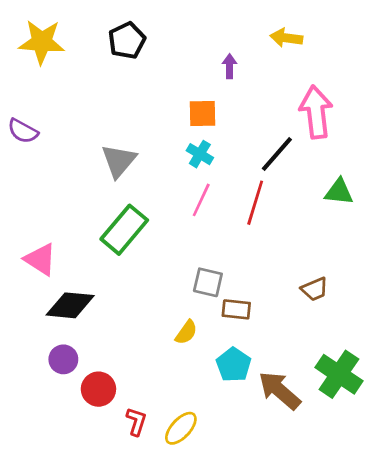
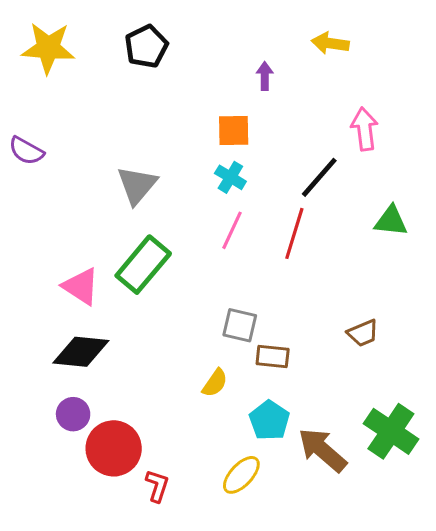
pink arrow: (316, 112) -> (364, 129), size x0.7
pink triangle: (40, 259) -> (81, 286), moved
red circle: (98, 389) -> (114, 448), size x1.4
yellow ellipse: (181, 428) -> (241, 475), moved

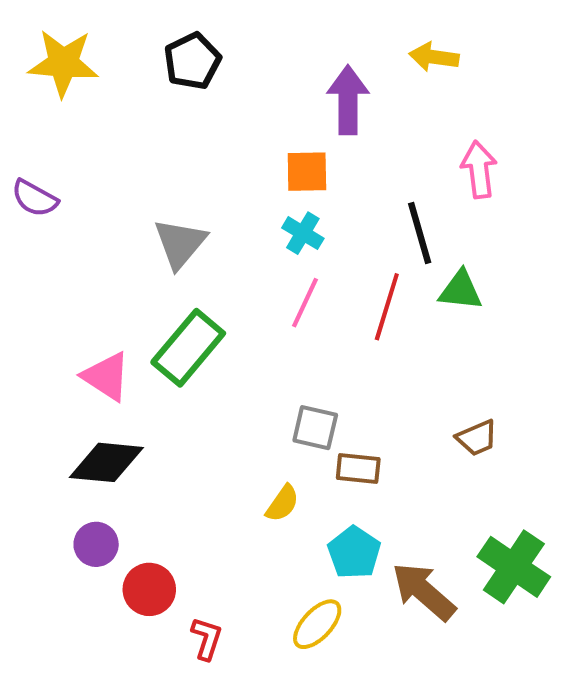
purple arrow: (265, 76) -> (348, 100), size x1.8
black line: (319, 177) -> (420, 233), turned -57
green triangle: (391, 221) -> (461, 290), moved
red circle: (114, 448) -> (149, 589), size x0.7

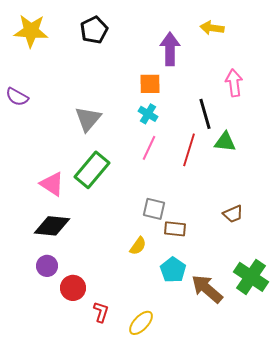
yellow ellipse: (317, 624) -> (141, 323), moved

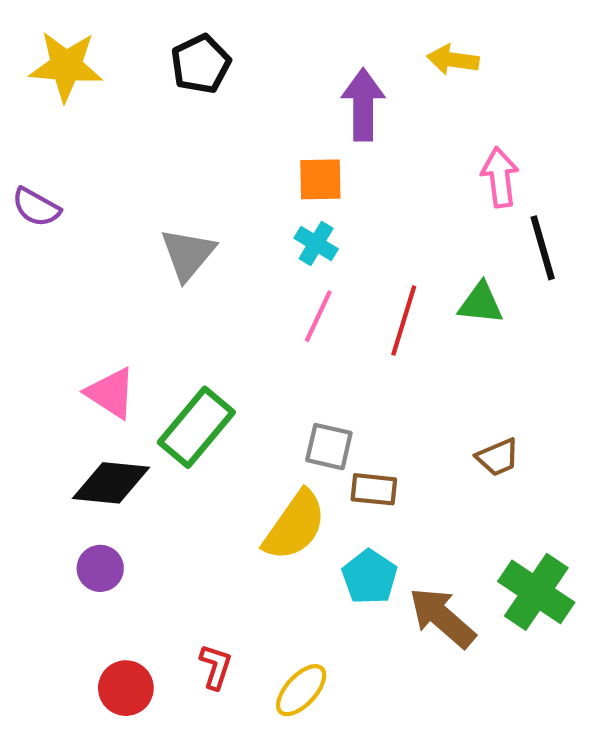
black line: (205, 114) -> (543, 248), moved
green rectangle: (92, 170) -> (196, 427), moved
yellow semicircle: (138, 246) -> (295, 526), size x1.8
red circle: (73, 288) -> (126, 688), moved

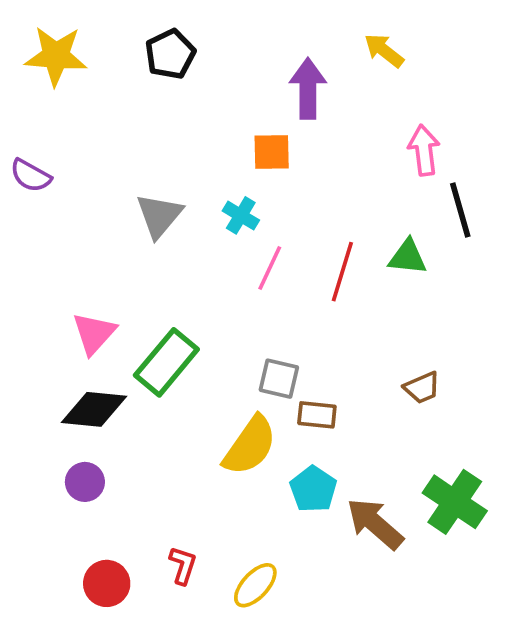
yellow arrow: (453, 60) -> (384, 50), turned 30
cyan cross: (316, 244) -> (241, 215), moved
pink triangle: (111, 393) -> (94, 333), turned 39

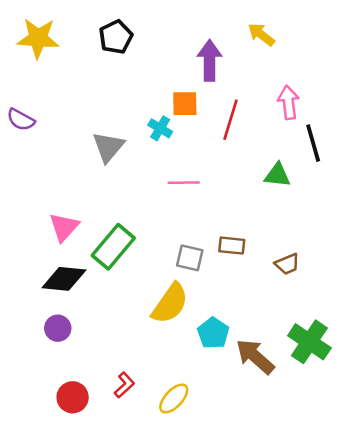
cyan cross: (241, 215) -> (160, 128), moved
pink line: (270, 268) -> (184, 183), turned 64
red line: (342, 272) -> (230, 120), moved
brown rectangle: (317, 415) -> (232, 246), moved
red L-shape: (183, 565) -> (124, 385), turned 30

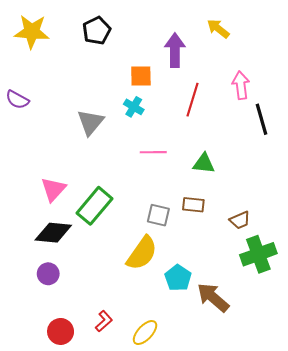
orange square: (185, 104) -> (141, 76), moved
green triangle: (277, 175) -> (204, 164), moved
green cross: (309, 342) -> (258, 254), moved, turned 36

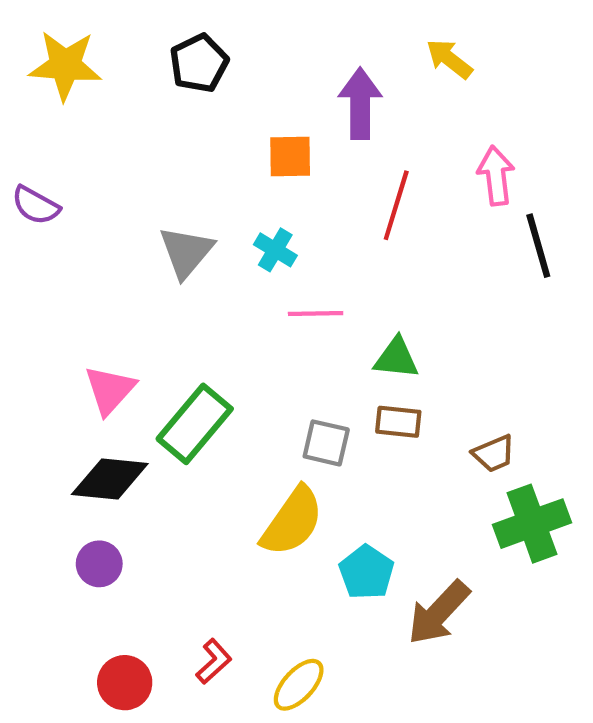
cyan cross: (134, 107) -> (275, 250), moved
green triangle: (204, 164) -> (396, 358), moved
brown arrow: (213, 297) -> (439, 613), turned -88

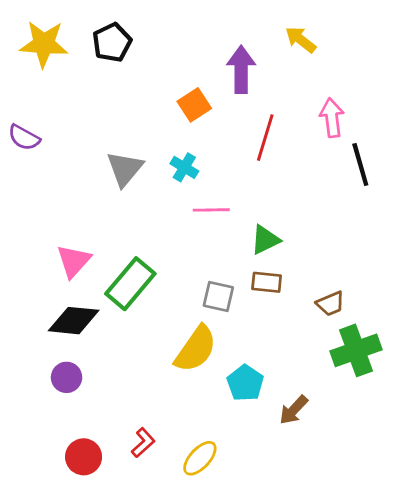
black pentagon: (199, 63) -> (112, 42), moved
orange square: (290, 157) -> (194, 105), turned -32
green triangle: (396, 358) -> (265, 240), turned -32
brown arrow: (439, 613) -> (294, 410), size x0.7

